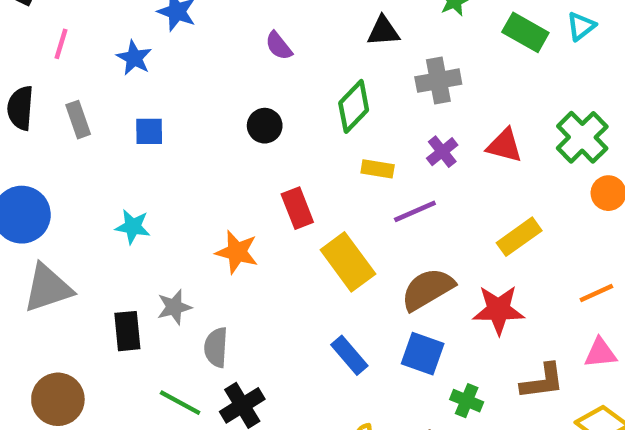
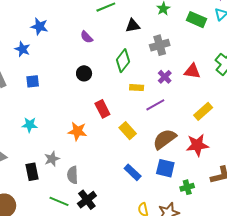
yellow rectangle: (348, 262) -> (128, 131), size x0.7
green cross: (467, 401) -> (187, 187), turned -32

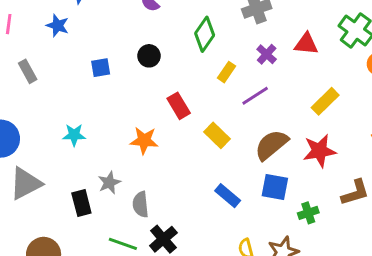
blue square: (33, 81) -> (101, 68), moved
yellow rectangle: (137, 88) -> (227, 72), turned -56

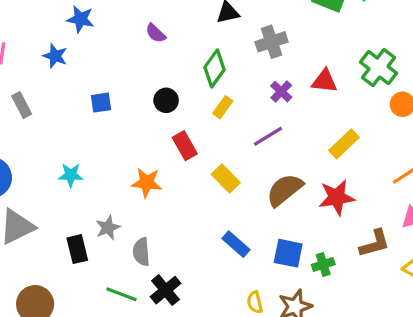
black circle: (149, 56) -> (166, 100), moved
yellow rectangle: (227, 72) -> (223, 107), moved
blue square: (275, 187) -> (288, 253), moved

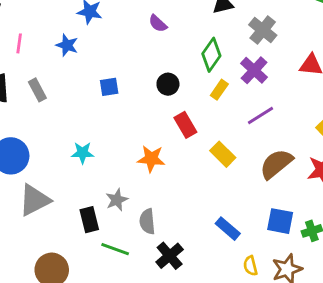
gray cross: (272, 42) -> (263, 30), turned -32
purple cross: (281, 92) -> (254, 70), moved, size x1.4
blue rectangle: (236, 244) -> (228, 229), moved
green line: (121, 294) -> (115, 249), moved

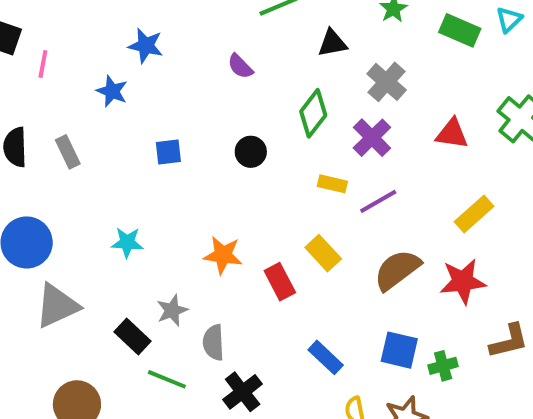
pink line: (19, 43) -> (43, 64), moved
yellow rectangle: (219, 90) -> (332, 184), moved, turned 66
red rectangle: (185, 125) -> (280, 282), moved
black rectangle: (89, 220) -> (132, 336), turned -35

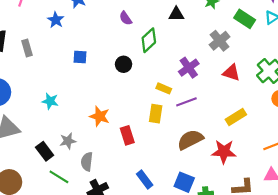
gray cross: (387, 82) -> (220, 41), moved
green diamond: (313, 113) -> (149, 40), moved
yellow rectangle: (323, 253) -> (156, 114), moved, turned 42

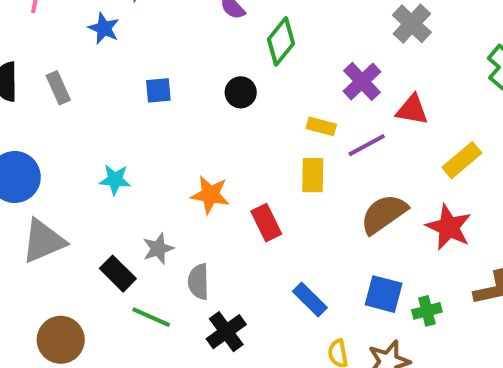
red triangle: (231, 73) -> (412, 110), moved
red star: (224, 152) -> (449, 227), turned 30

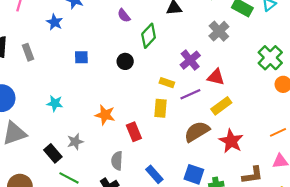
yellow rectangle: (462, 160) -> (221, 106), moved
gray semicircle: (199, 282) -> (117, 161), moved

